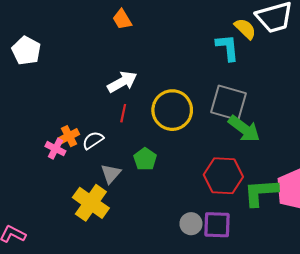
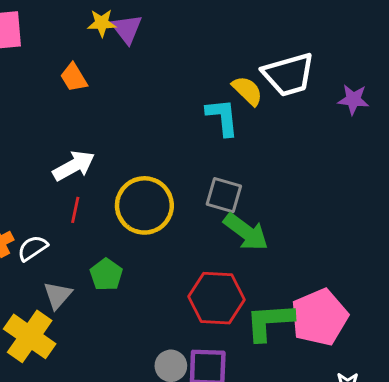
gray square: (229, 103) -> (224, 195), size x0.7

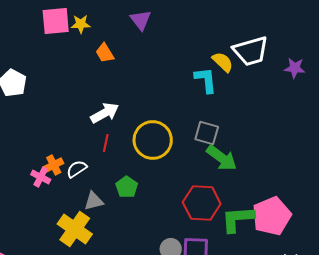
yellow star: (102, 23) -> (81, 24), moved
gray triangle: (58, 295) -> (94, 201), turned 35

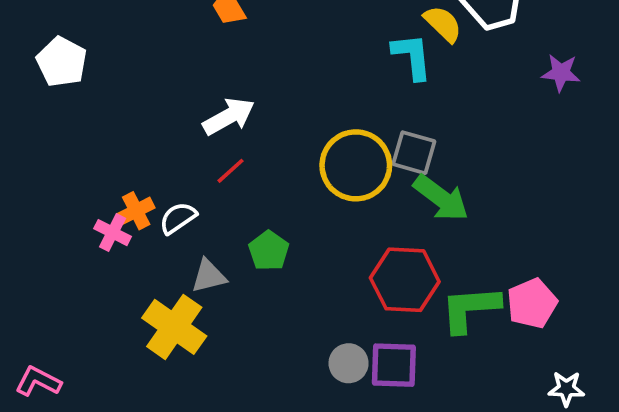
purple star: (295, 68) -> (561, 73), moved
yellow circle: (153, 140) -> (356, 165), moved
red line: (106, 143) -> (231, 171), turned 36
pink pentagon: (272, 216) -> (532, 303), size x0.7

